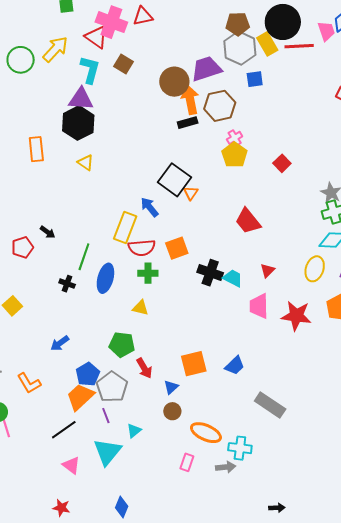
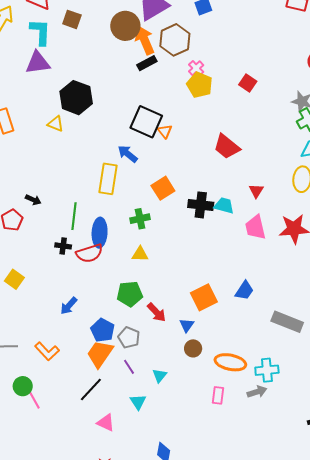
black hexagon: (78, 123) -> (76, 98), moved
red semicircle: (142, 248) -> (89, 253), moved
gray pentagon: (112, 387) -> (129, 338), size x0.7
cyan triangle: (107, 452) -> (138, 402), size x0.6

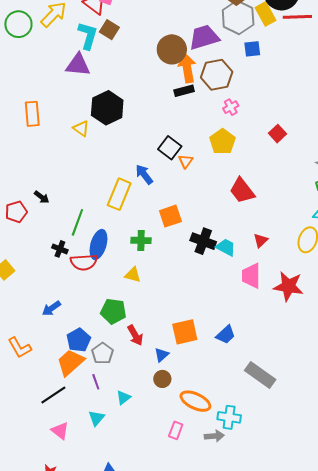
brown square: (72, 19) -> (109, 30), moved
yellow pentagon: (200, 85) -> (223, 142), moved
black square: (146, 122) -> (170, 148), size x0.7

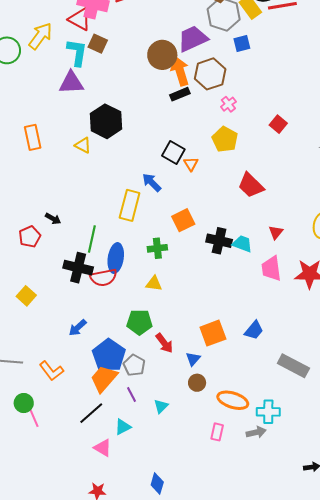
black cross: (60, 249) -> (78, 268), size x1.8
blue pentagon: (79, 340) -> (109, 355), size x1.4
cyan triangle: (96, 418) -> (123, 427), moved, turned 30

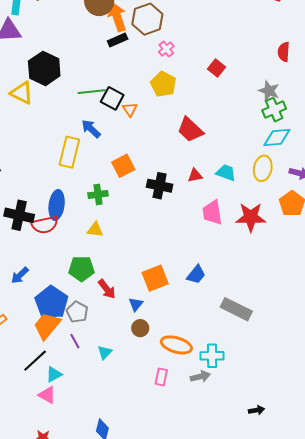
yellow triangle: (83, 145) -> (22, 93), size x1.4
red triangle: (276, 232) -> (195, 175), moved, turned 42
green line: (92, 239) -> (92, 92), moved, turned 72
cyan trapezoid: (242, 244) -> (226, 173), moved
cyan triangle: (123, 427) -> (54, 374), moved

